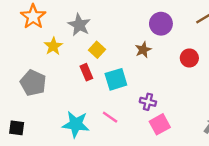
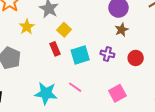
brown star: (143, 50) -> (121, 30), moved
red circle: (189, 58) -> (136, 58), moved
purple cross: (148, 102) -> (107, 54), moved

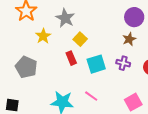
brown star: (121, 30) -> (129, 39), moved

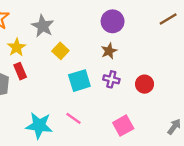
purple circle: (134, 17) -> (113, 21), moved
brown star: (129, 39) -> (109, 51), moved
red rectangle: (71, 58) -> (20, 71), moved

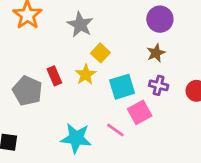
yellow star: (17, 47) -> (86, 75), moved
pink square: (123, 126) -> (140, 112), moved

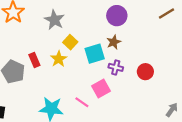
cyan square: (122, 87) -> (95, 54), moved

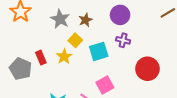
brown star: (114, 42) -> (86, 20), moved
purple cross: (116, 67) -> (123, 40), moved
red circle: (145, 72) -> (147, 69), size x1.5

